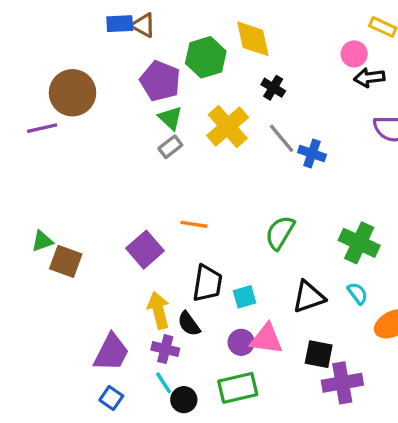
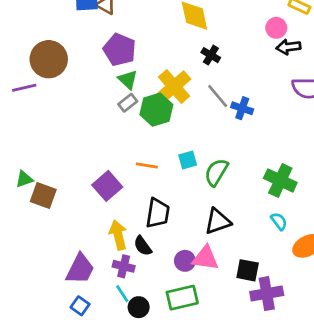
green hexagon: (206, 57) -> (156, 110), moved
cyan square: (245, 297) -> (188, 160), moved
black triangle: (309, 297) -> (218, 221), moved

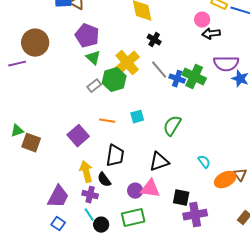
gray rectangle: (128, 103) -> (94, 86), moved
green semicircle: (216, 172) -> (172, 126), moved
green cross: (280, 180) -> (194, 77), moved

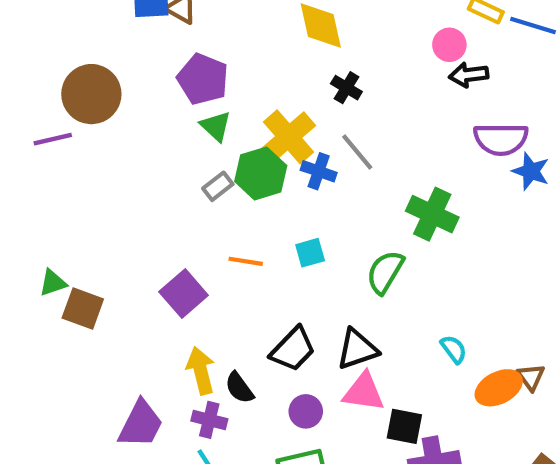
green cross: (194, 77) -> (432, 214), moved
blue cross: (177, 79) -> (319, 171), moved
black trapezoid: (115, 156) -> (293, 349), moved, turned 35
pink triangle: (150, 189) -> (364, 392), moved

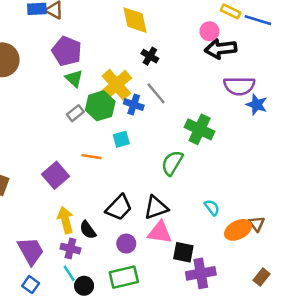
black arrow: (469, 75) -> (221, 49), size x1.4
cyan square: (310, 253) -> (121, 139), moved
purple trapezoid: (141, 424) -> (31, 251), turned -56

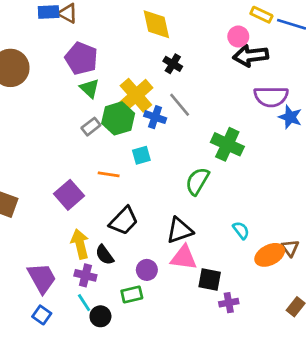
black trapezoid: (119, 208) -> (124, 221), moved
purple cross: (201, 273) -> (229, 303), size x0.6
green rectangle: (124, 277) -> (132, 294), moved, size x0.7

